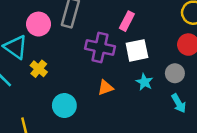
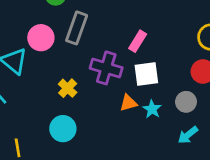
yellow cross: (39, 69) -> (68, 88), moved
orange triangle: (105, 88) -> (128, 103), moved
cyan arrow: (179, 103) -> (188, 135), turned 78

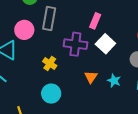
white square: (146, 74) -> (105, 44), turned -30
orange triangle: (128, 103) -> (91, 77), moved, turned -32
cyan star: (152, 109) -> (114, 81), moved

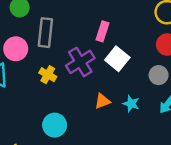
purple cross: (75, 44) -> (80, 62), turned -35
yellow cross: (50, 64) -> (48, 75), moved
orange triangle: (91, 77) -> (102, 101), turned 40

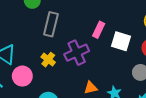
pink circle: (16, 49) -> (22, 76), moved
white square: (117, 59) -> (121, 41), moved, turned -30

